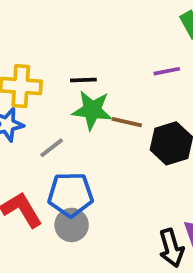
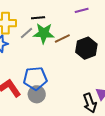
brown line: (127, 122) -> (62, 38), turned -35
gray line: (52, 148) -> (27, 33), moved

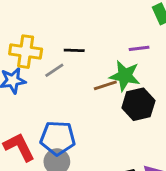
green star: (44, 33) -> (125, 76), moved

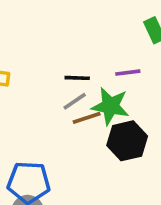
black line: (74, 50) -> (77, 78), moved
gray line: (54, 70) -> (75, 101), moved

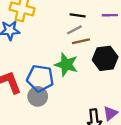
green star: (110, 106) -> (66, 65), moved

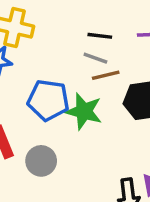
gray line: (74, 30) -> (95, 58), turned 49
blue pentagon: (40, 78) -> (48, 100), moved

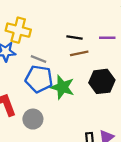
gray line: (95, 58) -> (38, 59), moved
brown line: (106, 75) -> (79, 53), moved

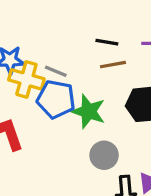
yellow cross: (18, 30) -> (26, 79), moved
gray circle: (33, 119) -> (104, 155), moved

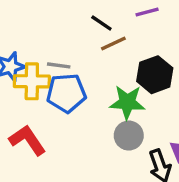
black line: (107, 42) -> (101, 23), turned 40
green star: (88, 111) -> (127, 102), moved

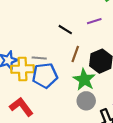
brown line: (113, 44) -> (75, 54), moved, turned -42
green star: (127, 102) -> (84, 80), turned 30

